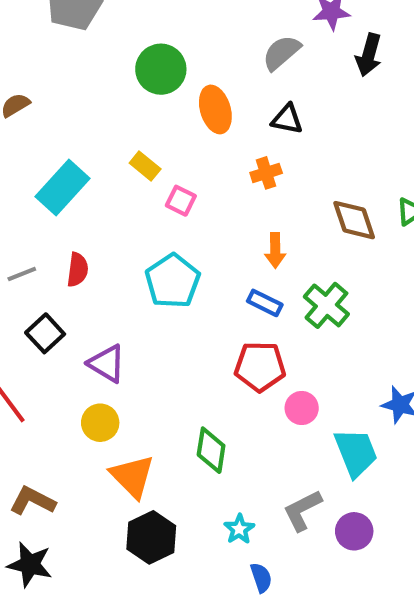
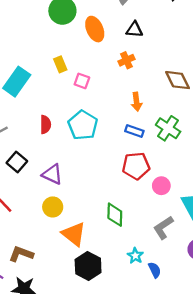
yellow rectangle: (145, 166) -> (60, 64), turned 35
red semicircle: (78, 270) -> (45, 125), moved
gray L-shape: (302, 510) -> (163, 228), moved
blue semicircle: (261, 578) -> (155, 270), moved

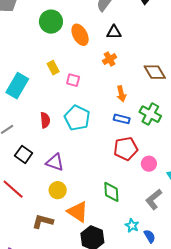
brown L-shape: (21, 254) -> (43, 221), moved

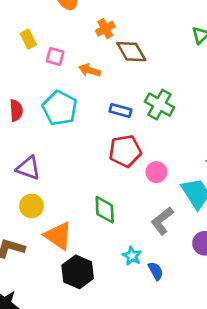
brown diamond: (155, 72) -> (131, 52), moved
orange arrow: (121, 94) -> (90, 70), moved, turned 119

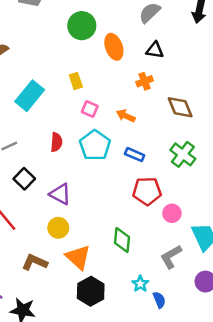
brown diamond: (131, 52) -> (180, 107), moved
pink square: (55, 56) -> (90, 109), moved
blue rectangle: (120, 111) -> (135, 155), moved

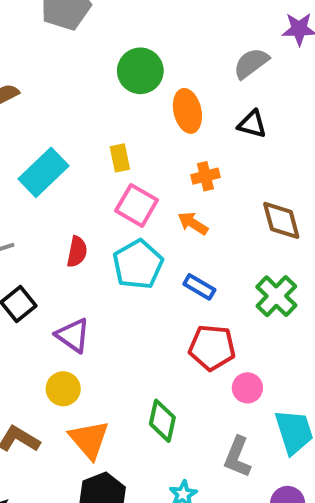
orange cross: (145, 81) -> (205, 176), moved
pink square: (90, 109) -> (137, 205), size x1.5
gray L-shape: (171, 257) -> (237, 457), turned -45

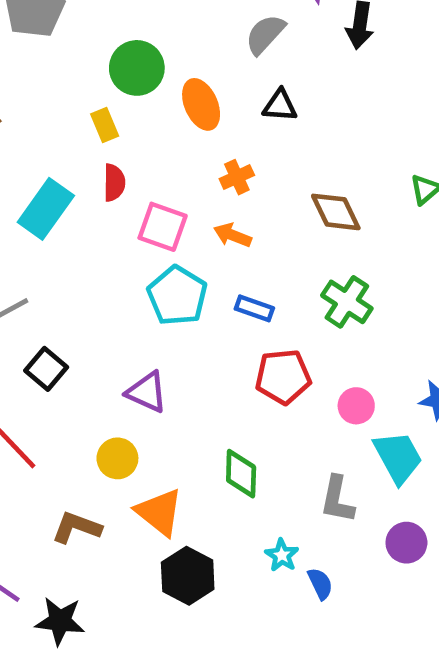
yellow rectangle: (120, 158) -> (105, 125), moved
red semicircle: (77, 252) -> (114, 183), moved
purple triangle: (73, 335) -> (147, 392), moved
pink circle: (247, 388) -> (356, 406), moved

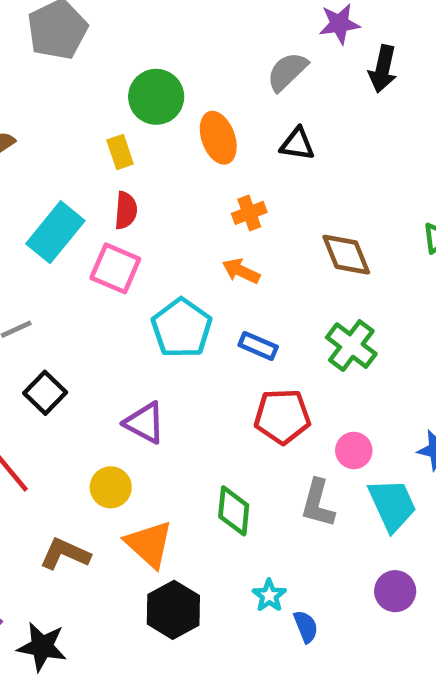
pink square: (163, 227) -> (115, 268), moved
gray L-shape: (337, 499) -> (318, 503), moved

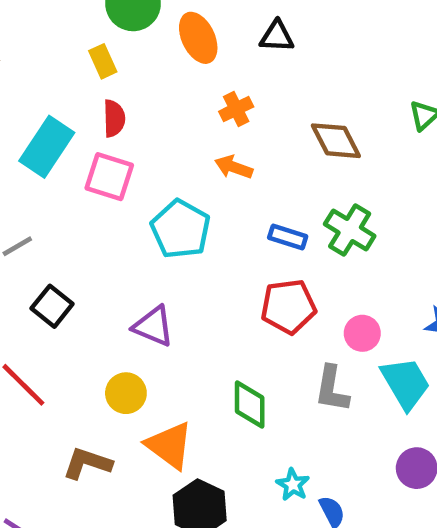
blue rectangle: (258, 346) -> (288, 237), moved

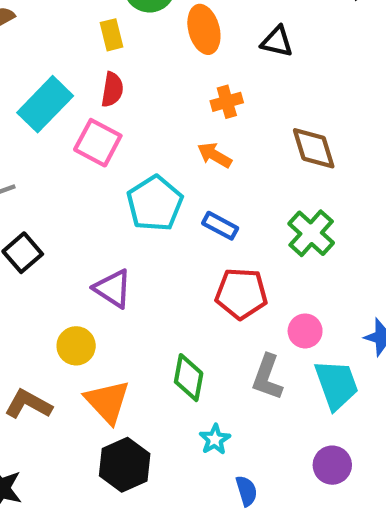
blue rectangle: (288, 237) -> (220, 226), moved
cyan star: (293, 485) -> (215, 439), moved

